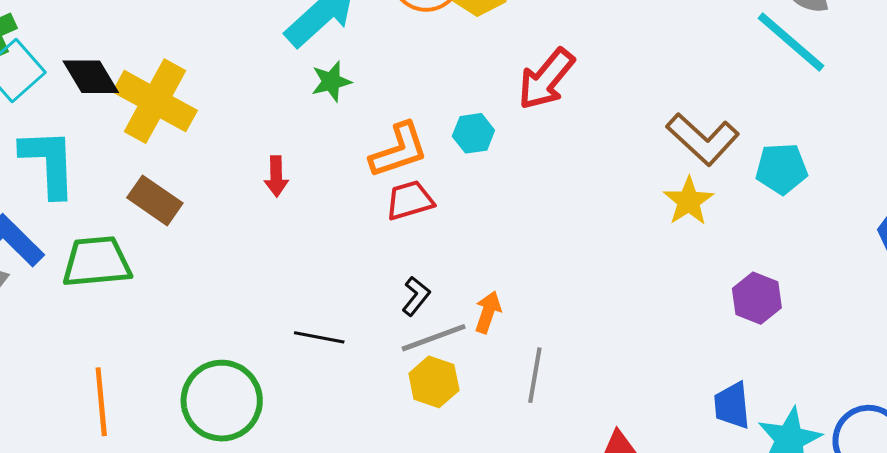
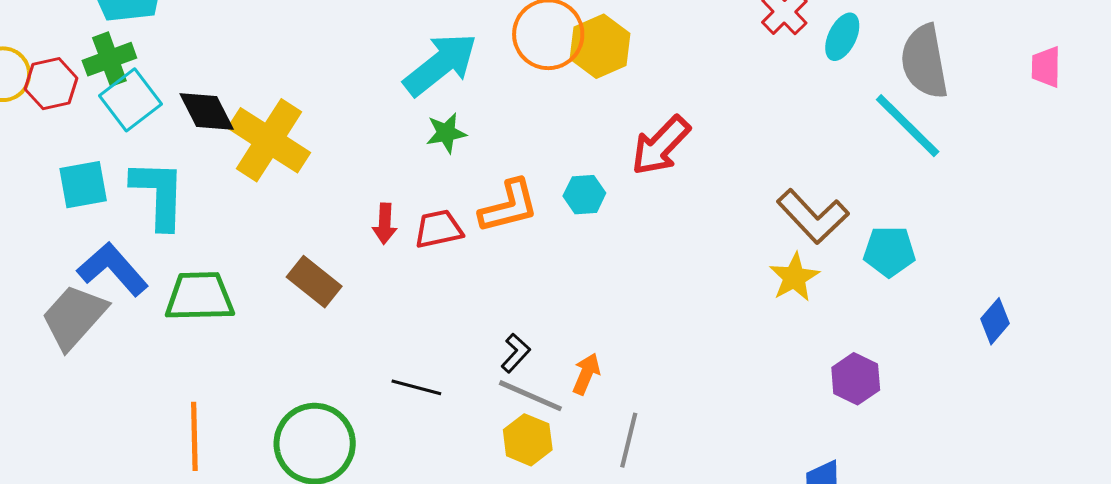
brown rectangle: (155, 200) -> (314, 282), moved
red trapezoid: (410, 200) -> (439, 229), moved
gray line: (434, 338) -> (530, 396), turned 40

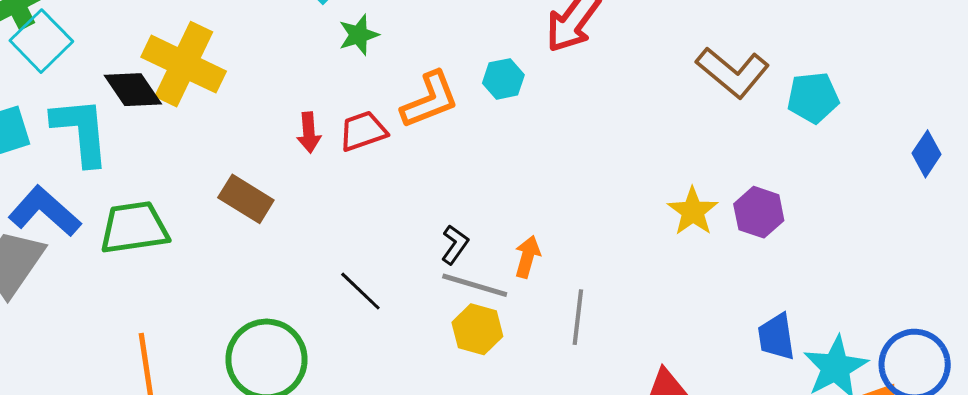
black diamond: (207, 111) -> (133, 90), moved
yellow star: (794, 277) -> (693, 211), moved
purple hexagon: (856, 379) -> (759, 212), moved
black line: (416, 387) -> (360, 291), turned 36

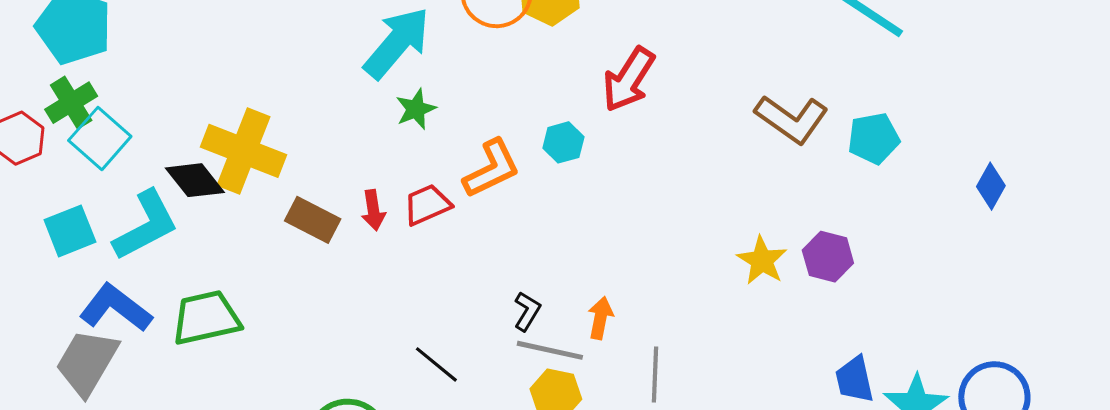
cyan L-shape: (81, 131) -> (146, 225), turned 72
brown rectangle: (246, 199) -> (313, 220), moved

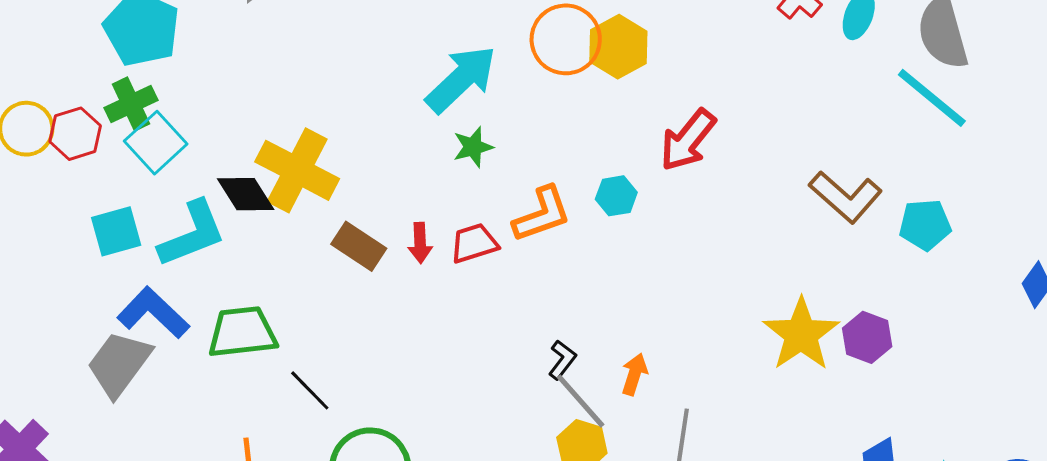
yellow star: (762, 261) -> (801, 334), size x1.5
gray line: (550, 350) -> (581, 401), turned 30
black line: (436, 364) -> (310, 390), moved

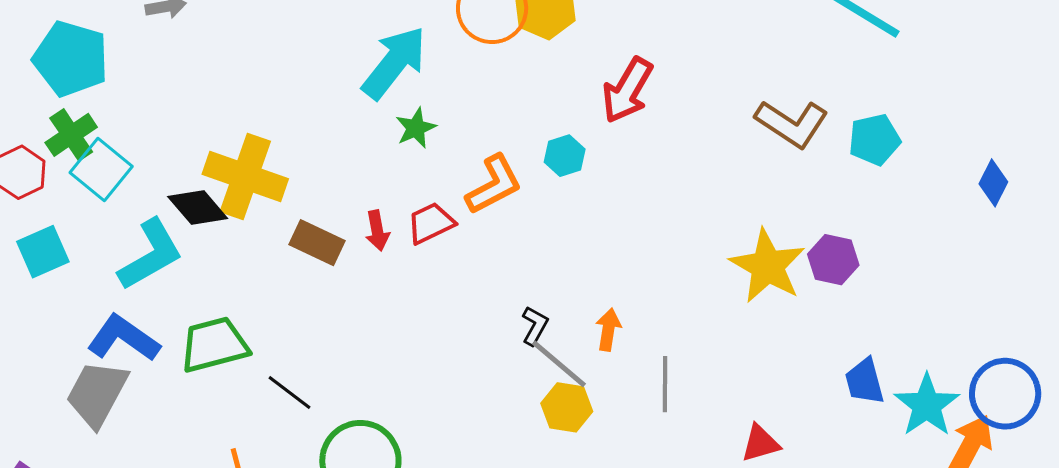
cyan square: (116, 231) -> (43, 252), moved

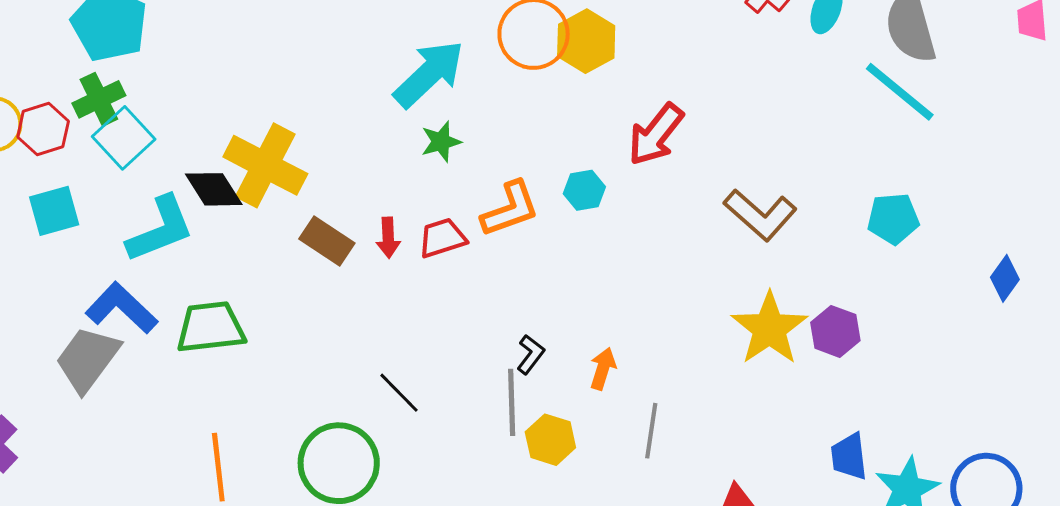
brown L-shape: (792, 124) -> (760, 215), moved
gray line: (559, 364) -> (512, 402), moved, turned 40
black line: (289, 393) -> (399, 393), moved

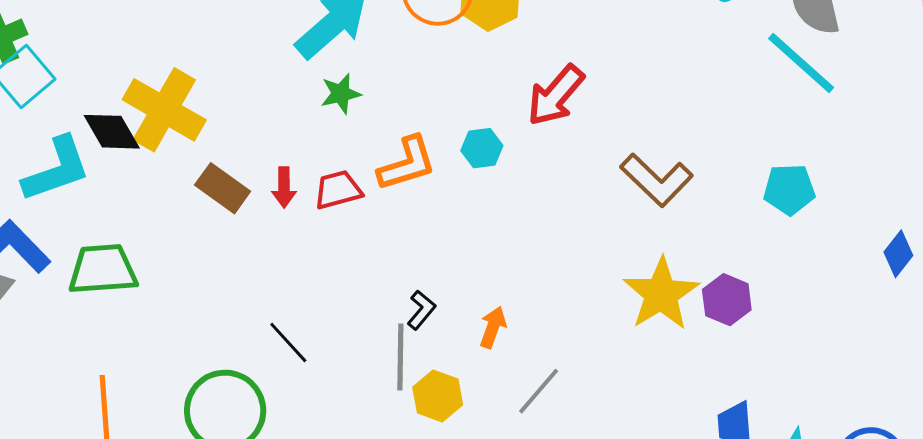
gray line: (651, 431) -> (539, 391), turned 30

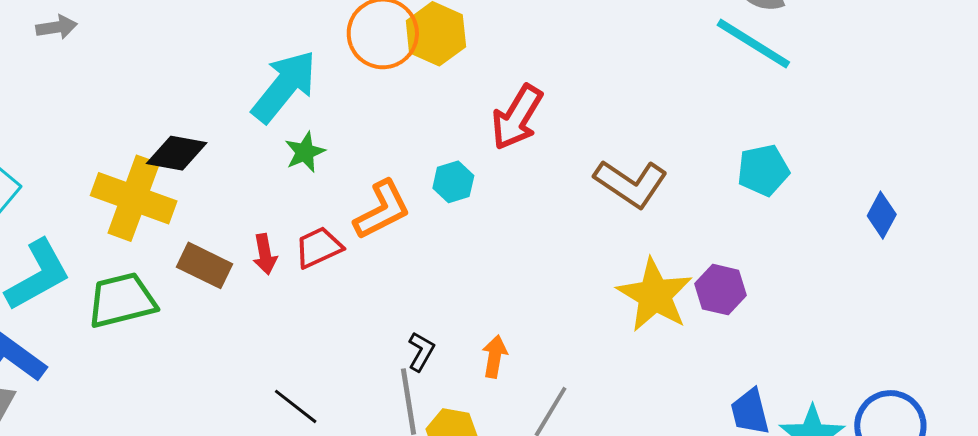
black diamond: (112, 132) -> (177, 153), moved, turned -40
green trapezoid: (103, 269) -> (122, 300), moved

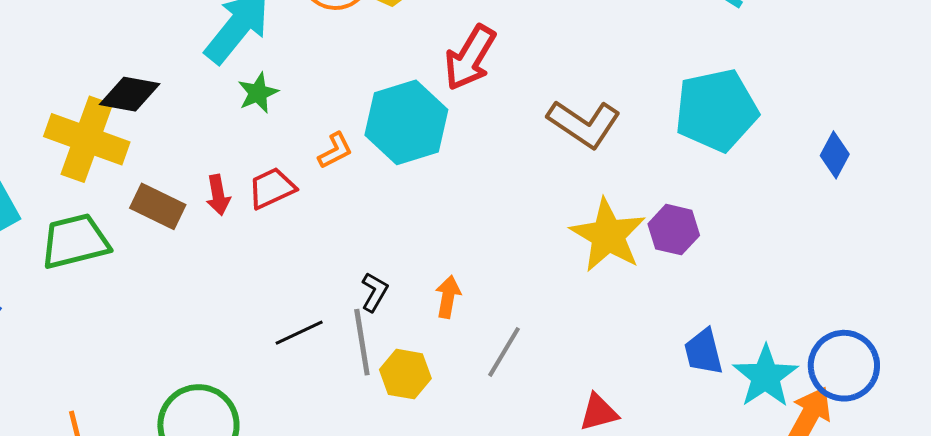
cyan pentagon: (763, 170) -> (716, 110), size x1.6
cyan hexagon: (453, 182) -> (406, 122), size x2.0
orange L-shape: (382, 210) -> (335, 151), size x0.6
black line: (296, 406) -> (299, 333), moved, turned -63

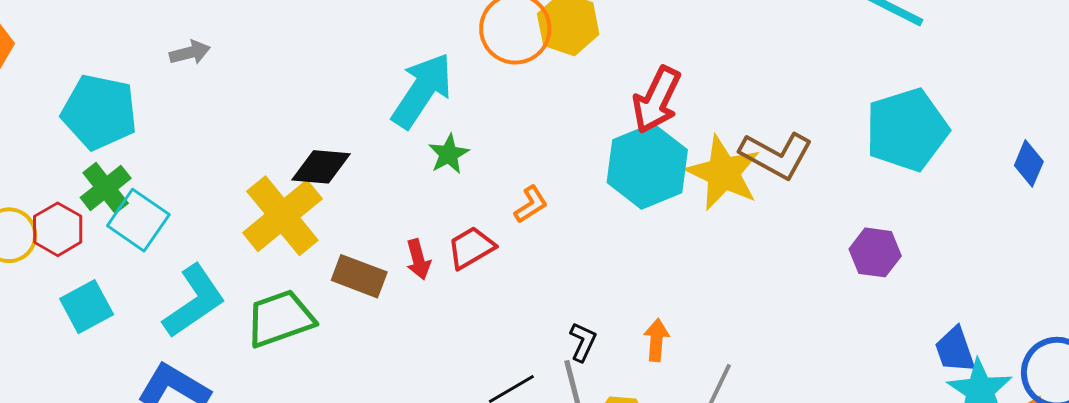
cyan hexagon: (406, 122) -> (647, 166), moved
yellow cross: (87, 139) -> (282, 216), turned 36
yellow star: (608, 235) -> (723, 173), moved
blue trapezoid: (704, 352) -> (955, 350), moved

